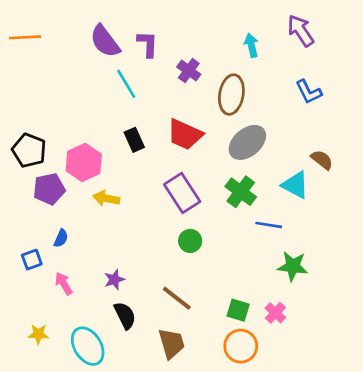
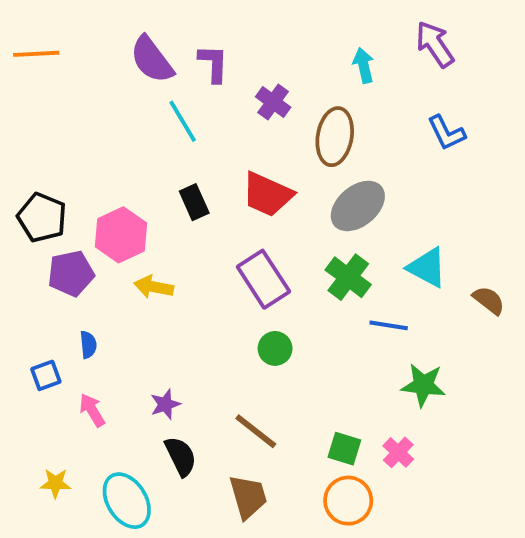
brown semicircle: (322, 160) -> (489, 300), moved
blue semicircle: (61, 238) -> (88, 345), turned -30

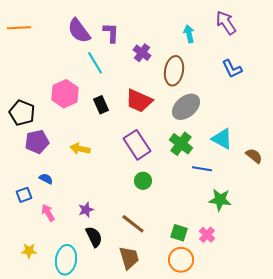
pink hexagon: (121, 235) -> (65, 94), moved
blue semicircle: (88, 345) -> (46, 179), turned -56
cyan ellipse: (127, 501) -> (66, 260), turned 40

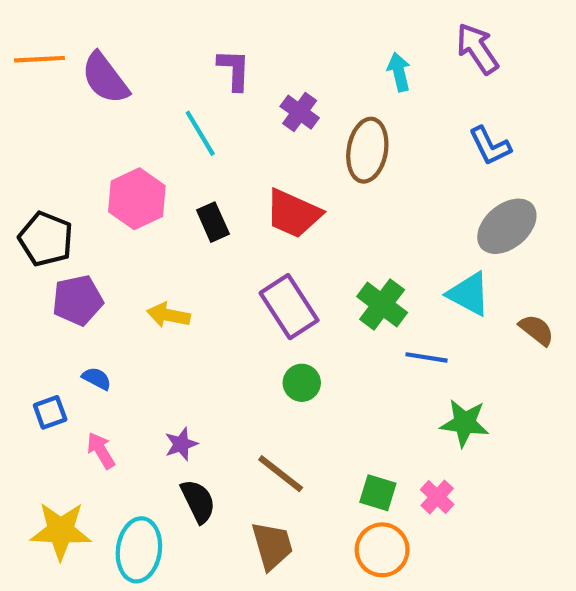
purple semicircle: (79, 31) -> (105, 78), moved
gray ellipse: (186, 107) -> (507, 226), moved
yellow star: (29, 251) -> (61, 531), size x1.8

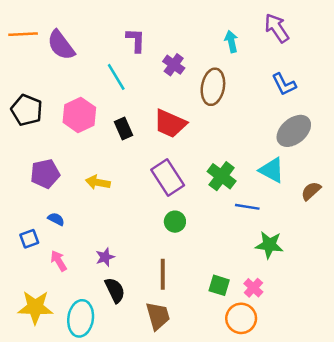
black pentagon: (46, 239) -> (27, 110), moved
brown semicircle: (536, 330) -> (311, 191), turned -80
brown line: (281, 474) -> (163, 274), turned 52
orange circle: (382, 550) -> (241, 318), moved

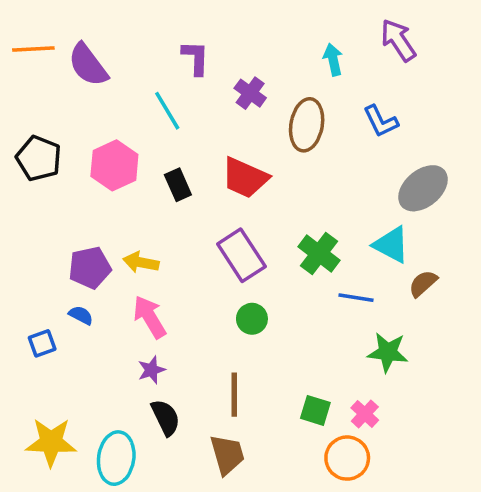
blue L-shape: (284, 84) -> (381, 121), moved
purple pentagon: (45, 174) -> (90, 268), moved
brown semicircle: (311, 191) -> (423, 284), moved
pink arrow: (59, 261) -> (150, 317), moved, size x1.4

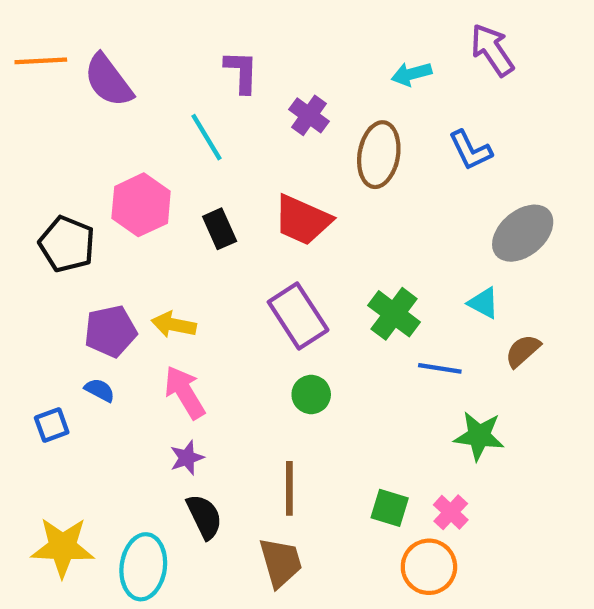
cyan arrow: (333, 60) -> (411, 74), turned -92
black pentagon: (39, 158) -> (67, 244), moved
cyan triangle: (391, 245) -> (483, 303), size x0.7

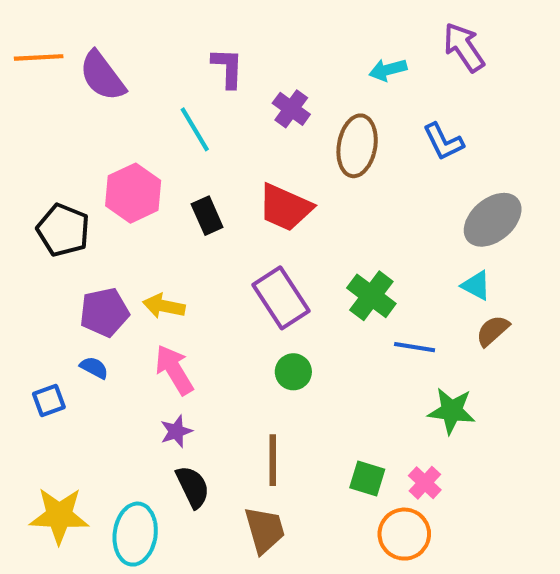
cyan triangle: (483, 303) -> (476, 286), moved

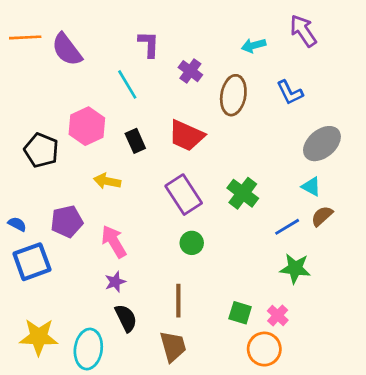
yellow arrow: (164, 306) -> (107, 181), moved
purple pentagon: (104, 312) -> (67, 221), moved
blue line: (415, 347) -> (287, 227), moved, turned -40
blue semicircle: (94, 368) -> (17, 224), moved
blue square: (49, 401) -> (32, 262), size x1.8

